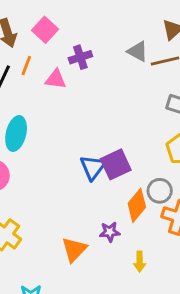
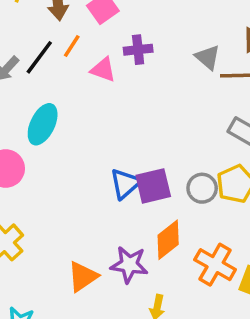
gray circle: (160, 191) -> (202, 188), moved
purple star: (110, 232) -> (129, 265), size x1.5

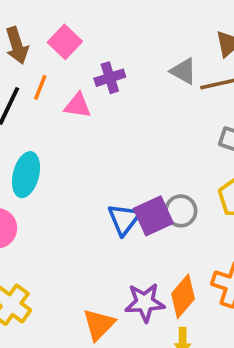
gray circle: (202, 188) -> (181, 211), moved
orange diamond: (168, 240) -> (183, 296), moved

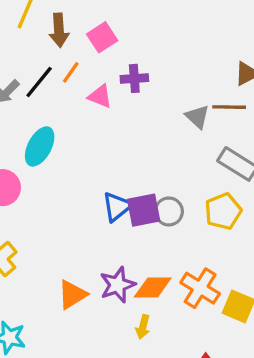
gray triangle: (183, 71) -> (197, 117), moved
orange diamond: (183, 296) -> (153, 287), turned 36
purple star: (145, 302) -> (118, 285), turned -30

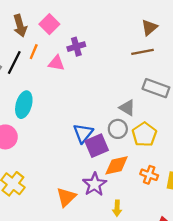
gray triangle: (197, 117) -> (127, 108), moved
purple square: (144, 210) -> (97, 146), moved
yellow pentagon: (223, 211) -> (144, 134), moved
orange diamond: (153, 287) -> (117, 165), moved
orange cross: (200, 288) -> (149, 175), size x0.7

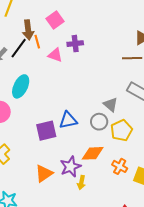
brown arrow: (20, 26) -> (28, 30), moved
orange line: (34, 52) -> (37, 42), turned -48
blue triangle: (83, 133) -> (68, 120), turned 30
purple square: (97, 146) -> (46, 131), moved
yellow arrow: (117, 208) -> (81, 182), moved

